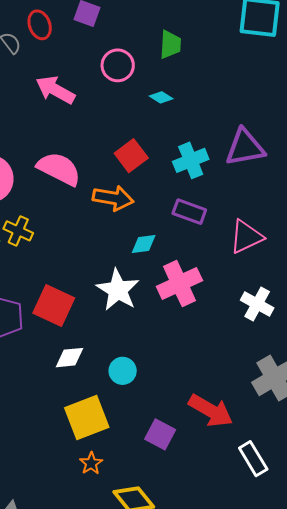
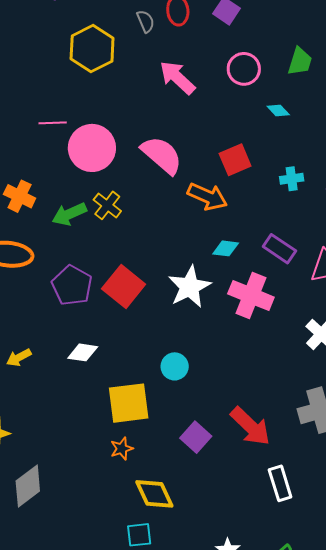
cyan cross: (191, 160) -> (292, 179), size x0.7
purple rectangle: (189, 212) -> (279, 249), moved
pink cross: (179, 284) -> (251, 295), turned 33
white diamond: (69, 358) -> (83, 352), moved

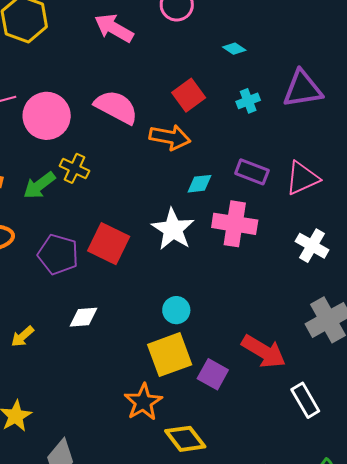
cyan diamond: (278, 110) -> (234, 49), moved
yellow square: (129, 403) -> (170, 355), moved
orange star: (122, 449) -> (143, 402), size x1.6

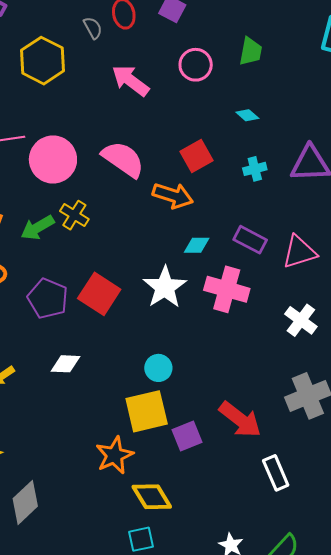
purple square: (213, 374) -> (187, 436), turned 32

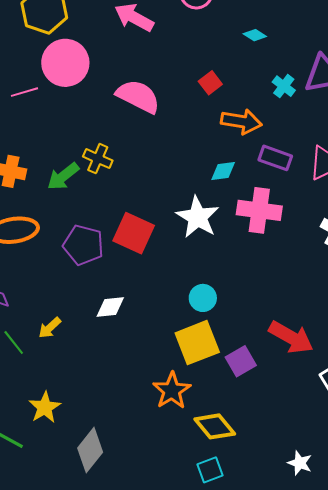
red square: (197, 156) -> (210, 83), size x0.7
pink circle: (53, 160) -> (65, 63), moved
cyan cross: (255, 169) -> (284, 86), moved, turned -30
orange arrow: (173, 196) -> (241, 121), moved

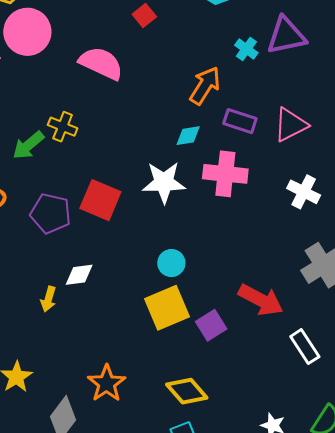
red square: (210, 83) -> (144, 15), moved
orange arrow: (241, 121) -> (205, 86), turned -66
white star: (198, 217) -> (164, 182), turned -30
yellow arrow: (50, 328) -> (48, 299), moved, turned -30
orange star: (172, 391) -> (107, 383), moved

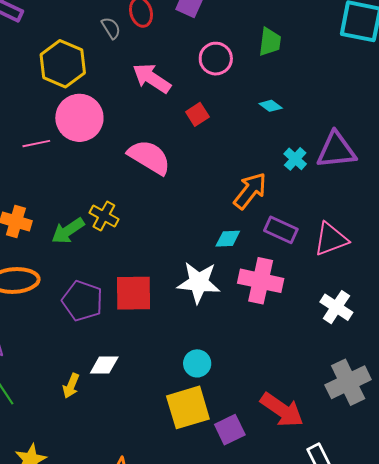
red square: (100, 200) -> (134, 293), turned -30

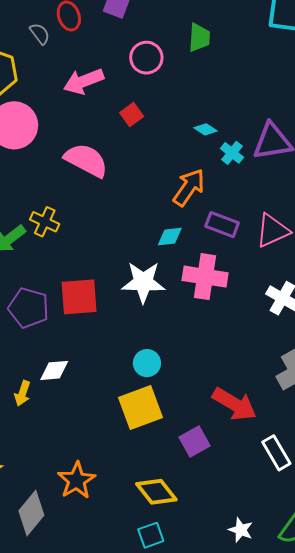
pink arrow: (152, 78) -> (84, 81), turned -51
cyan diamond: (271, 106) -> (206, 129), moved
purple square: (230, 430) -> (195, 441), moved

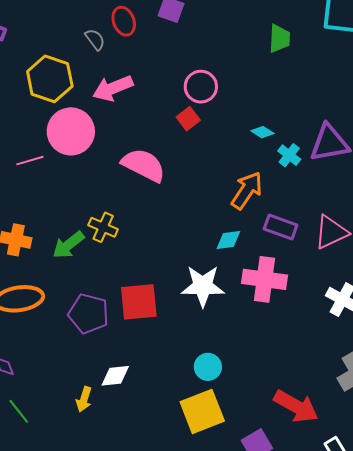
green trapezoid: (199, 38) -> (279, 39), moved
pink circle: (146, 58) -> (201, 87), moved
pink arrow: (84, 81) -> (113, 88), moved

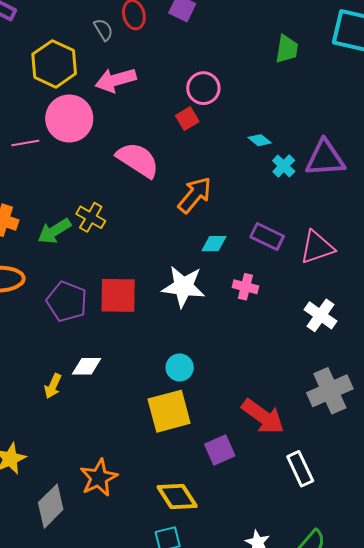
orange arrow: (247, 190) -> (195, 195), moved
pink cross: (264, 279) -> (245, 287), size x0.6

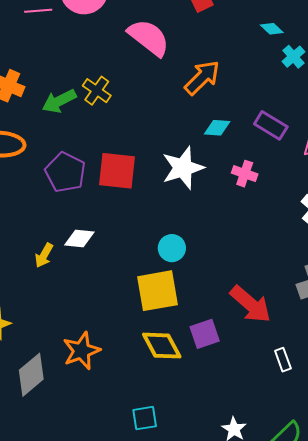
white star: (183, 287) -> (183, 168), turned -30
white rectangle: (300, 469) -> (283, 360), size x0.7
yellow diamond: (177, 496) -> (162, 346), moved

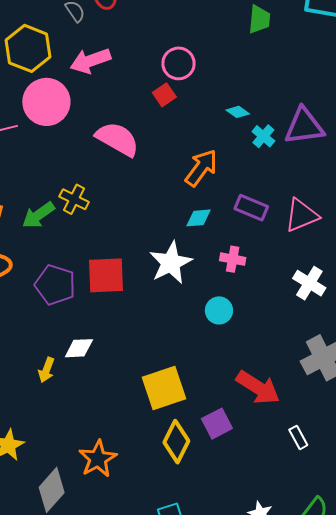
orange arrow: (202, 78) -> (201, 168), moved
cyan circle: (172, 248) -> (219, 310), moved
yellow diamond: (162, 346) -> (176, 442), turned 63

